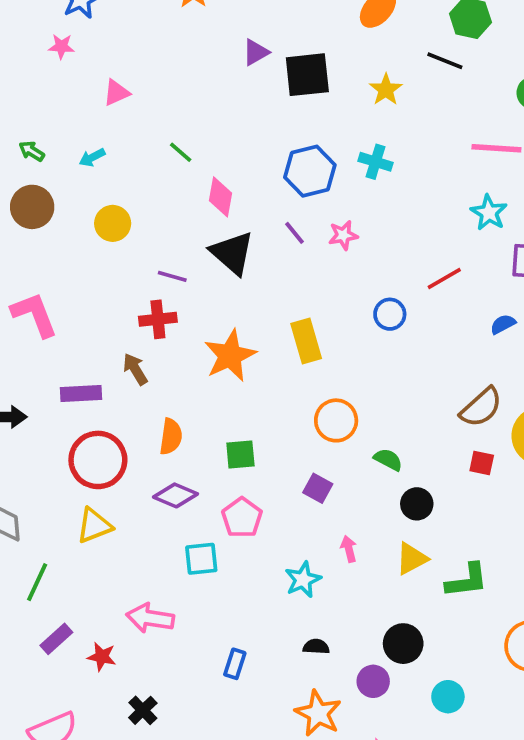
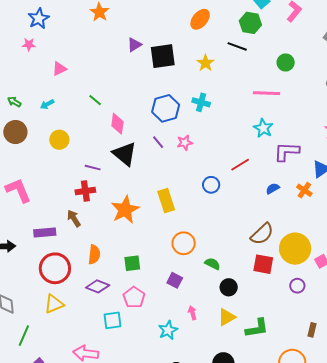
red square: (482, 463) -> (263, 264), size x1.5

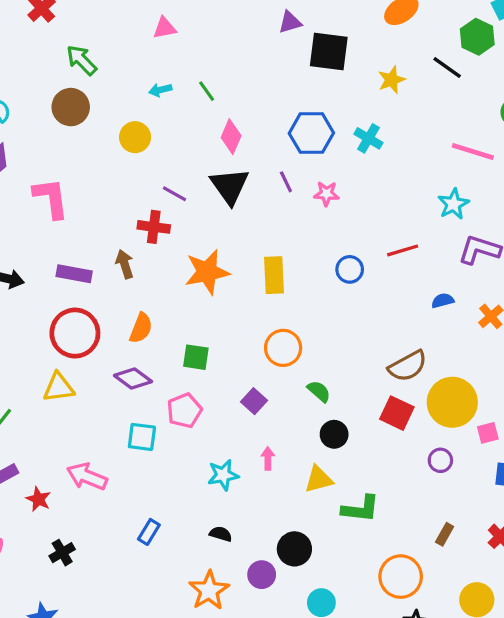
green arrow: (14, 102) -> (82, 60), size x1.5
cyan arrow: (47, 104) -> (160, 90), moved

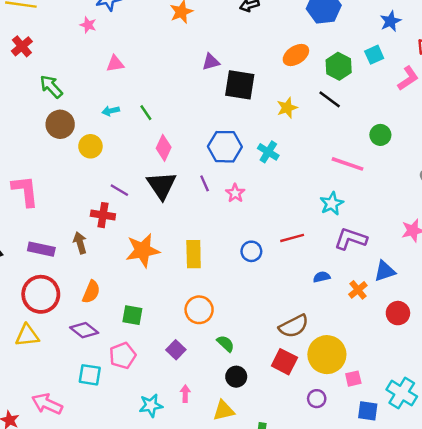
green hexagon: (477, 37) -> (339, 66), moved
brown circle: (71, 107) -> (60, 124), moved
pink star: (326, 194) -> (235, 193), turned 30

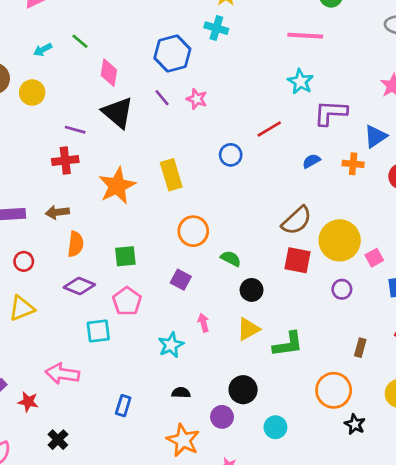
cyan cross: (268, 152) -> (216, 28), moved
brown arrow: (80, 243) -> (57, 212), moved, turned -65
orange cross: (358, 290) -> (353, 164), turned -30
red circle: (41, 294) -> (24, 261), size x0.5

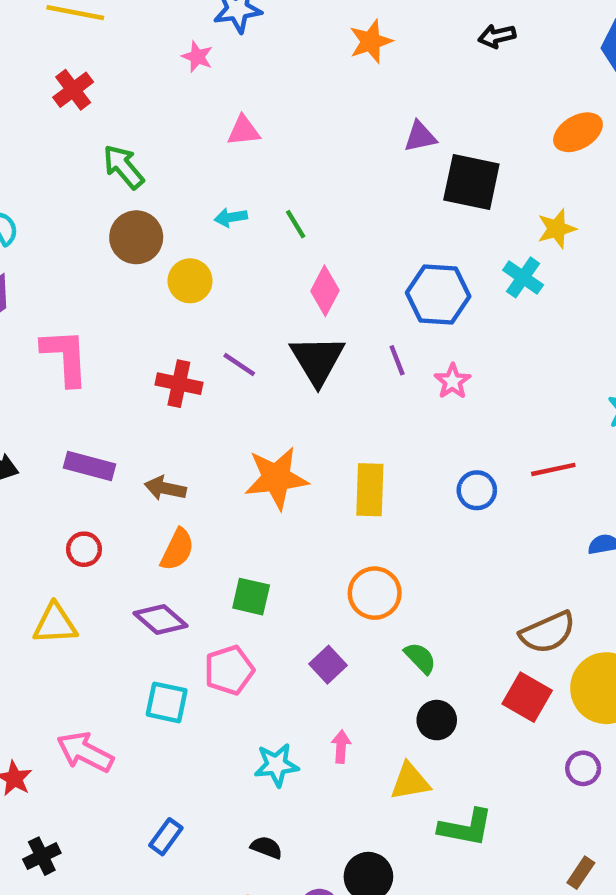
red cross: (65, 161) -> (179, 384), moved

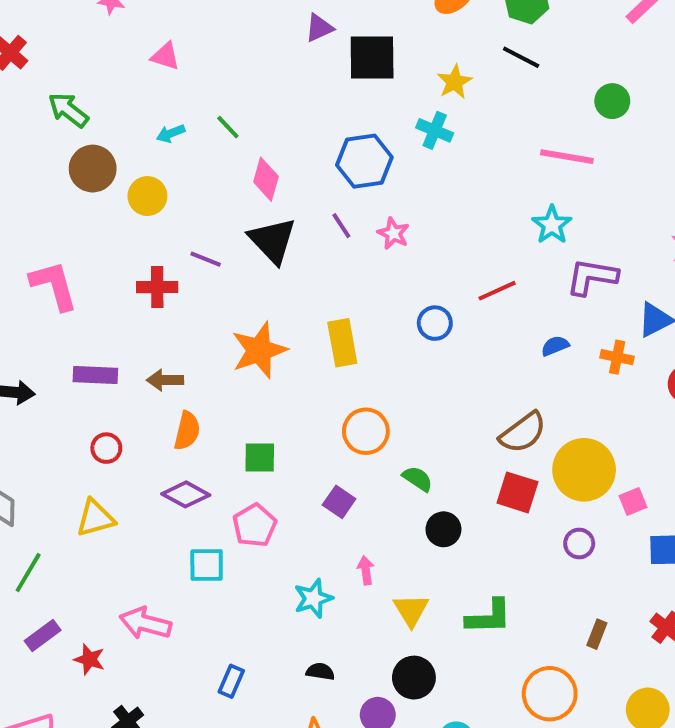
pink triangle: (244, 131) -> (165, 56), turned 36
yellow triangle: (410, 781) -> (411, 610), moved, turned -39

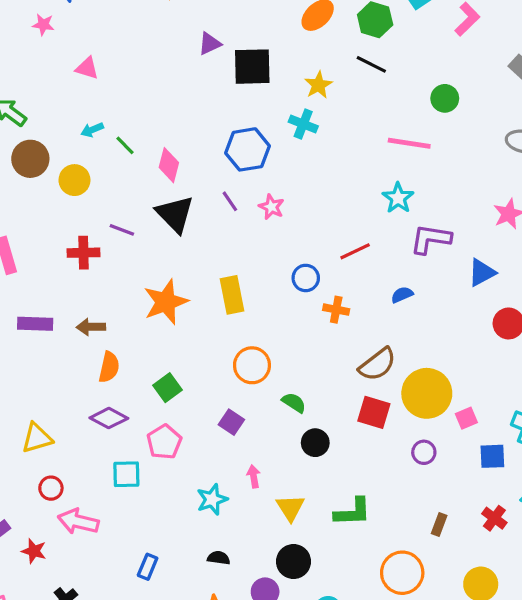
green line: (228, 127) -> (125, 145), moved
orange cross: (617, 357) -> (336, 310), moved
red circle: (106, 448) -> (51, 488), moved
green square: (260, 458) -> (167, 388), turned -36

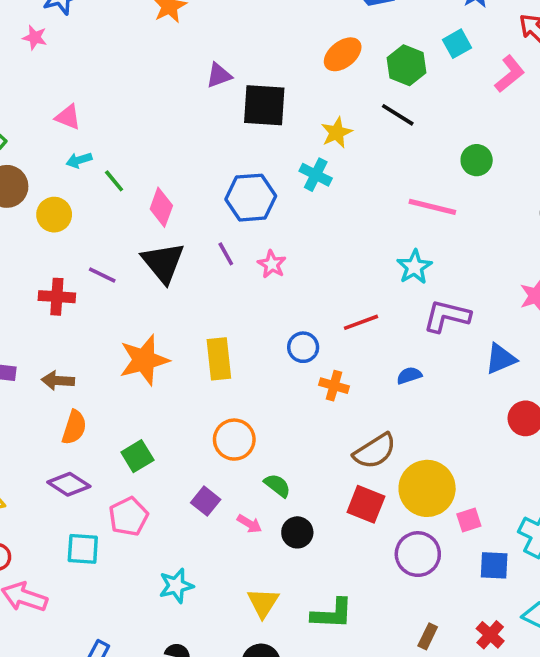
pink triangle: (87, 68) -> (68, 117), moved
purple circle: (424, 452) -> (418, 554), size x1.6
pink arrow: (254, 476) -> (249, 524), moved, turned 125

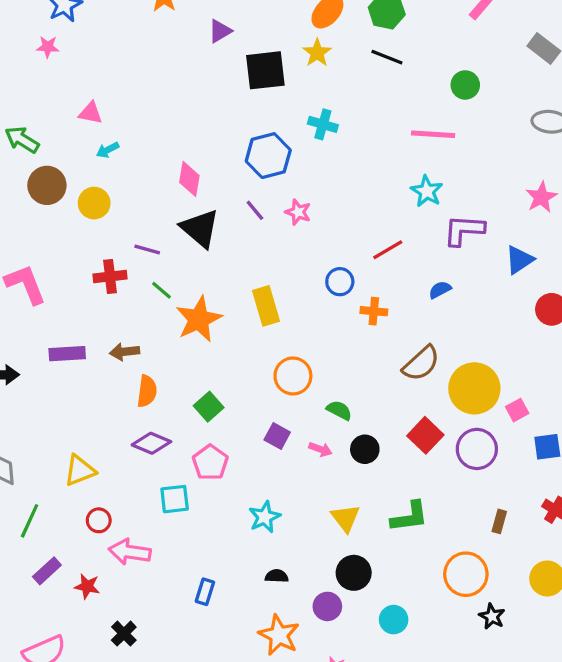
purple triangle: (219, 75) -> (220, 31), moved
yellow star: (337, 133) -> (317, 53), moved
green line: (114, 181) -> (161, 290), moved
red square: (366, 504) -> (425, 435), moved, turned 32

